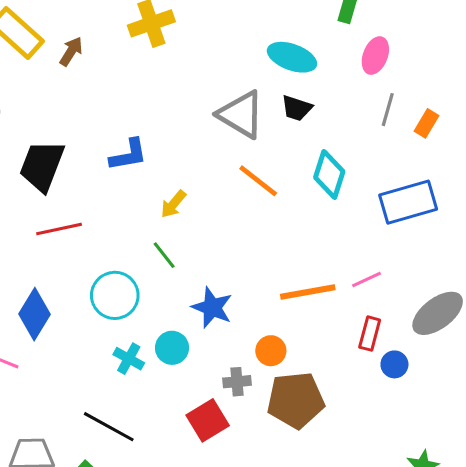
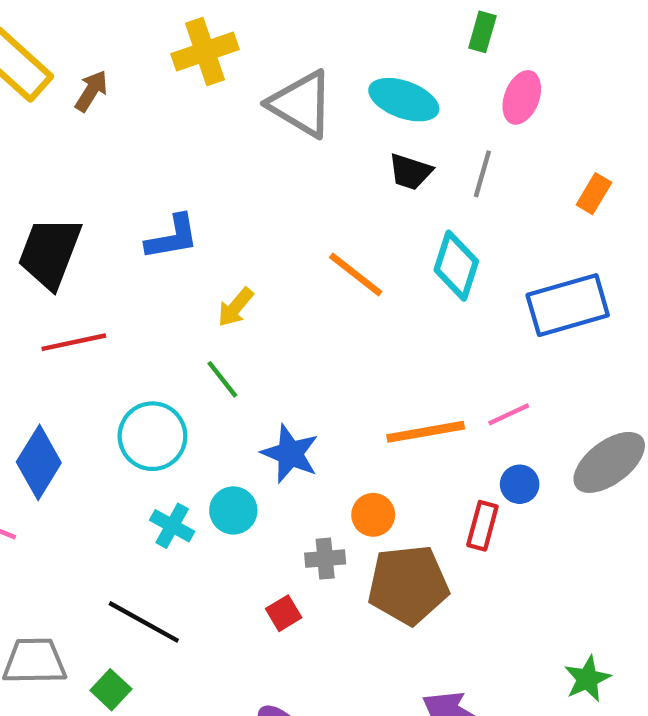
gray line: (388, 110) -> (482, 174), moved
gray triangle: (241, 114) -> (301, 104), moved
red rectangle: (370, 334) -> (482, 526), moved
blue circle: (394, 364) -> (520, 484), moved
red square: (208, 420) -> (284, 613), size x0.6

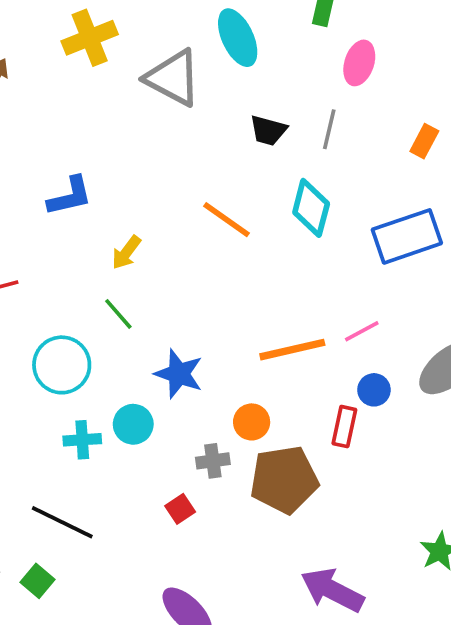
cyan ellipse: (404, 100) -> (238, 38), moved, turned 48
cyan cross: (172, 526) -> (82, 440), turned -30

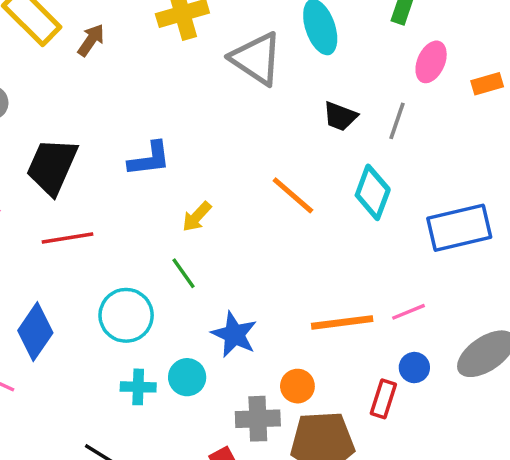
orange rectangle: (424, 141) -> (487, 84), moved, turned 40
gray cross: (213, 461) -> (258, 419), size x1.4

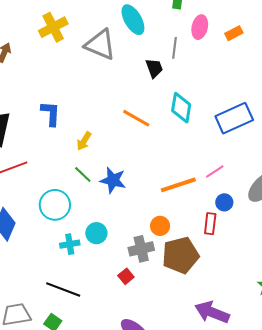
black trapezoid: (340, 116) -> (154, 68), turned -120
gray line: (397, 121) -> (174, 48), moved
blue L-shape: (149, 159) -> (51, 114), turned -68
blue star: (234, 334) -> (113, 180), moved

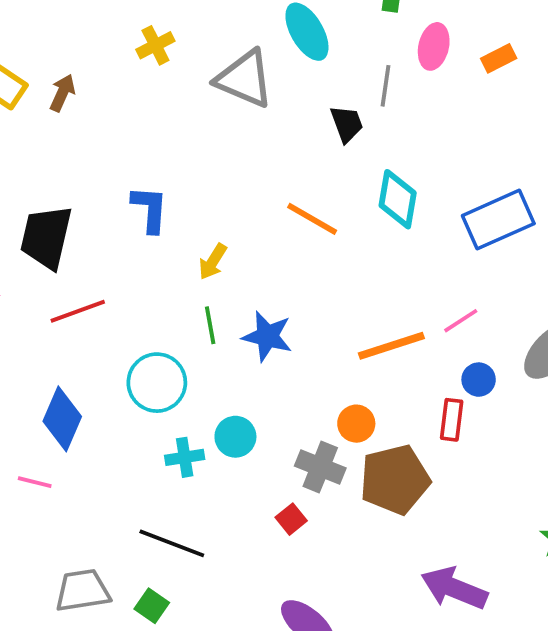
yellow cross: (53, 27) -> (155, 45), size x0.7
green line: (83, 175) -> (210, 325), turned 36
gray cross: (141, 249) -> (320, 467), turned 35

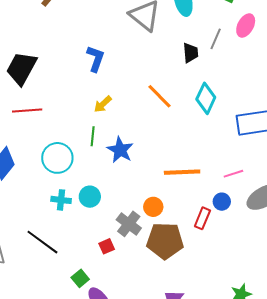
blue L-shape: (150, 209) -> (96, 59), moved
pink line: (461, 321) -> (233, 174), moved
green square: (152, 606) -> (80, 278), moved

